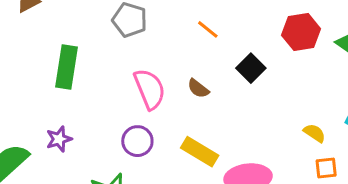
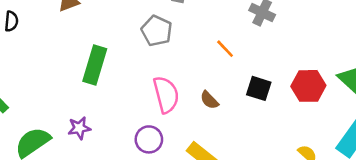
red hexagon: (301, 32) -> (308, 86), moved
black square: (251, 68) -> (259, 88), turned -35

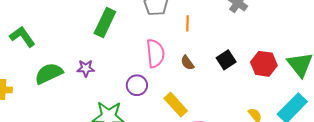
orange line: (225, 49) -> (188, 23), moved, turned 35
black square: (259, 88) -> (226, 60), turned 30

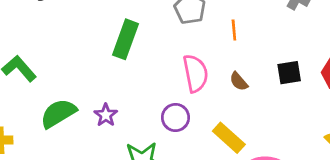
black square: (226, 60) -> (289, 73), turned 30
purple star: (86, 68) -> (106, 115), moved, turned -30

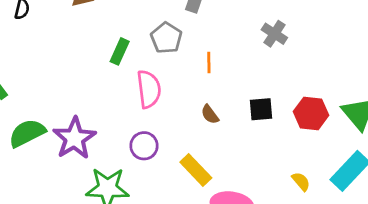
green rectangle: (126, 39) -> (120, 51), moved, size x0.7
pink semicircle: (195, 73) -> (149, 89), moved
purple star: (106, 115) -> (74, 138), size x1.8

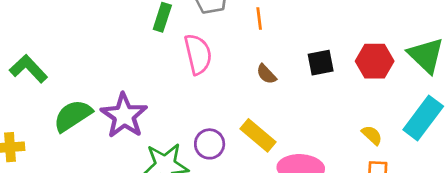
purple circle: (144, 146) -> (210, 144), moved

